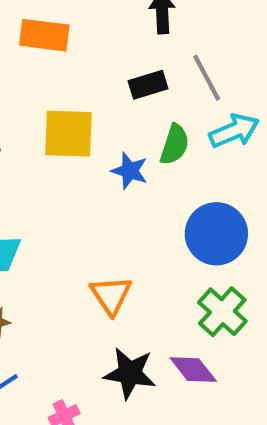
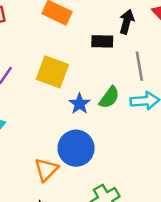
black rectangle: (148, 85) -> (102, 41), moved
blue circle: (216, 234) -> (76, 148), moved

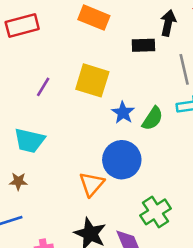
green semicircle: (109, 97) -> (153, 118), moved

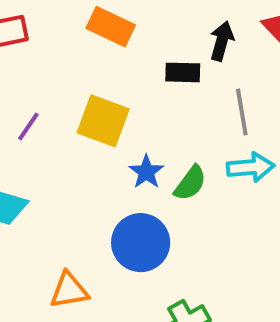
orange triangle: (92, 184) -> (69, 290), moved, turned 36

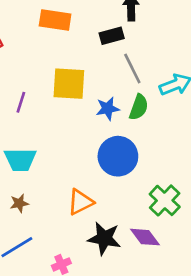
gray line: (242, 112) -> (132, 69), moved
blue star: (146, 172) -> (108, 109), turned -30

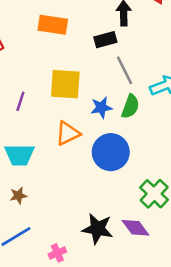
orange triangle: (80, 202) -> (68, 133), moved

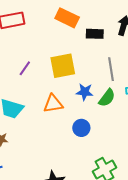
black rectangle: (105, 40) -> (95, 34), moved
yellow square: (65, 84) -> (63, 66), turned -32
blue circle: (111, 152) -> (81, 128), size x0.6

